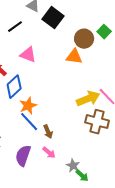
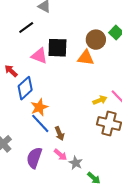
black square: (53, 18) -> (57, 48), moved, turned -35
yellow arrow: (88, 99) -> (100, 100), size x0.6
gray star: (73, 166) -> (76, 163), moved

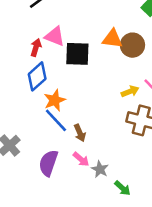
brown circle: (96, 40) -> (132, 45), moved
black square: (57, 48) -> (77, 54), moved
red arrow: (11, 71) -> (36, 48), moved, turned 64

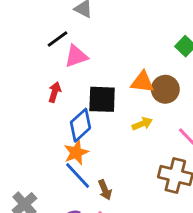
pink triangle: (55, 36) -> (76, 56), moved, turned -40
blue diamond: (37, 76) -> (80, 125), moved
yellow arrow: (130, 91) -> (142, 124), moved

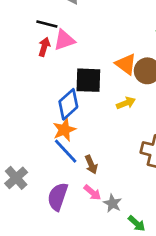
black line: (57, 39) -> (47, 24), turned 50
orange triangle: (142, 82) -> (126, 64), turned 30
red arrow: (55, 92) -> (44, 47), moved

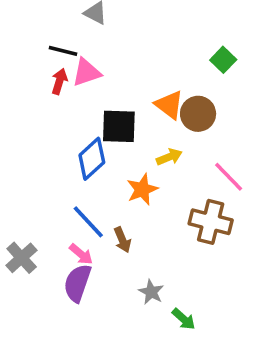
orange star: (64, 130) -> (142, 189), moved
pink arrow: (92, 193) -> (81, 254), moved

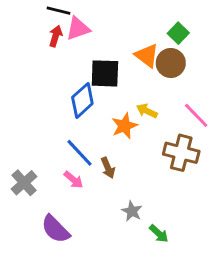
green square: (223, 60) -> (178, 33), moved
yellow arrow: (169, 157) -> (147, 111), moved, turned -132
purple semicircle: (77, 283) -> (56, 229), moved, turned -64

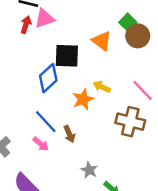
brown circle: (171, 63) -> (138, 36), moved

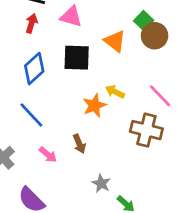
pink triangle: (44, 18) -> (71, 17), moved, turned 35
blue diamond: (48, 78) -> (34, 69), moved
blue line: (46, 122) -> (31, 115), moved

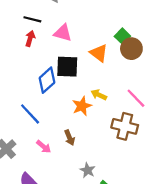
blue diamond: (34, 69) -> (47, 80), moved

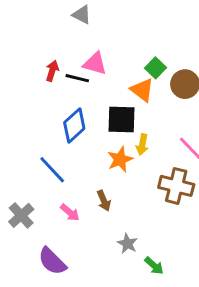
black line: (32, 19) -> (77, 78), moved
green square: (122, 36) -> (155, 68), moved
black square: (67, 67) -> (122, 120), moved
yellow arrow: (99, 95) -> (142, 145), turned -105

